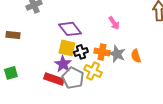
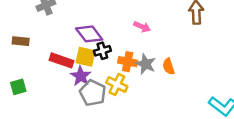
pink arrow: (114, 23) -> (142, 27), turned -32
black cross: (81, 52) -> (102, 51), moved
red rectangle: (54, 79) -> (61, 60), moved

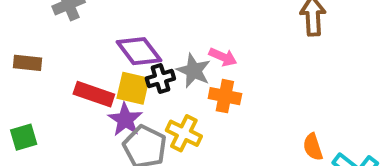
pink arrow: (142, 27) -> (223, 57), moved
orange cross: (128, 62) -> (225, 96), moved
gray star: (146, 64) -> (194, 71), moved
orange semicircle: (169, 66) -> (313, 147), moved

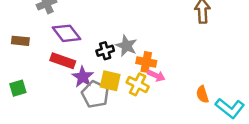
purple diamond: (139, 51) -> (67, 33), moved
pink arrow: (223, 57) -> (156, 76), moved
yellow square: (133, 88) -> (110, 81), moved
yellow cross: (184, 133) -> (138, 84), moved

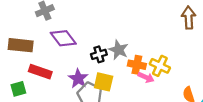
brown rectangle: (20, 41) -> (21, 45), size x1.5
red rectangle: (63, 61) -> (40, 72), moved
yellow cross: (138, 84) -> (160, 66), moved

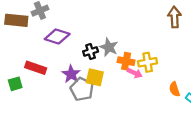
purple diamond: (63, 38) -> (57, 36), turned -35
brown rectangle: (21, 45) -> (16, 20), moved
yellow cross: (160, 66) -> (148, 62), turned -36

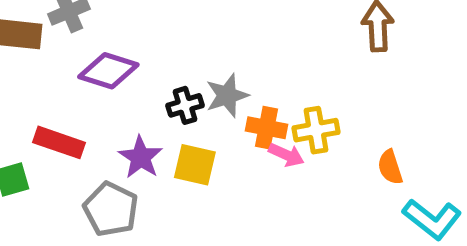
gray star: (109, 47) -> (227, 96), turned 30
gray pentagon: (82, 89) -> (111, 209), moved
orange semicircle: (174, 89) -> (390, 167), moved

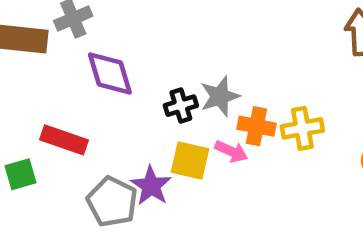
purple diamond: (108, 71) -> (110, 73), turned 56
pink arrow: (286, 155) -> (231, 151), moved
purple star: (141, 157) -> (151, 186), moved

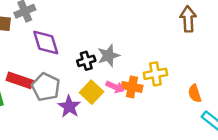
orange cross: (256, 126) -> (132, 87), moved
yellow square: (190, 161) -> (91, 92), turned 30
gray pentagon: (112, 202) -> (46, 87), moved

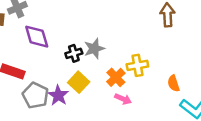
gray pentagon: (46, 87) -> (35, 95), moved
pink arrow: (115, 87) -> (123, 99), moved
orange cross: (132, 87) -> (116, 77), turned 36

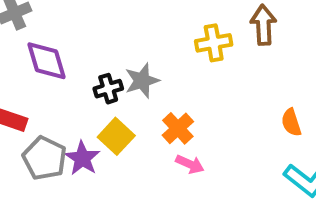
yellow cross: (137, 65) -> (214, 43), moved
orange semicircle: (173, 83) -> (291, 122), moved

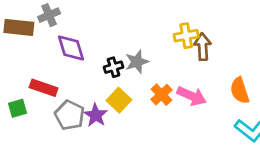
brown arrow: (263, 25) -> (203, 47), moved
orange semicircle: (291, 122) -> (240, 90), size x1.4
pink arrow: (190, 164) -> (192, 96), moved, size x1.5

